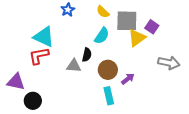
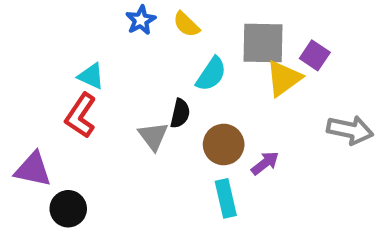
yellow semicircle: (103, 12) -> (186, 24), moved
cyan triangle: (44, 37) -> (91, 76), size x0.6
red L-shape: (39, 56) -> (81, 115), turned -45
gray triangle: (74, 66) -> (153, 136), turned 49

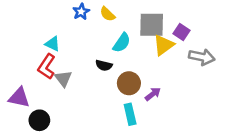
black semicircle: (180, 113) -> (104, 65), turned 91
gray arrow: (350, 130) -> (202, 57), moved
gray triangle: (153, 136) -> (63, 78), moved

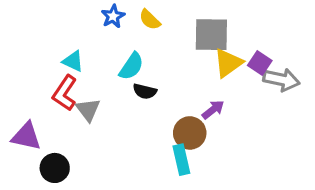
purple square: (181, 32) -> (260, 63), moved
cyan semicircle: (122, 43) -> (131, 66), moved
brown circle: (129, 83) -> (190, 133), moved
purple arrow: (153, 94) -> (213, 110), moved

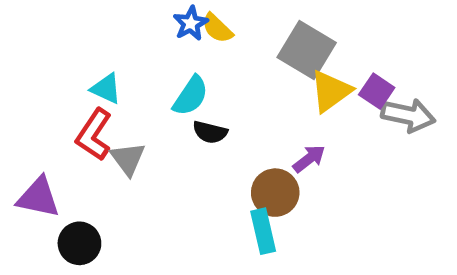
blue star: (113, 16) -> (191, 23), moved
gray square: (211, 35) -> (307, 50), turned 30

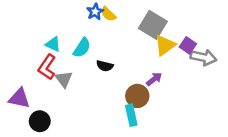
cyan semicircle: (191, 96) -> (82, 48), moved

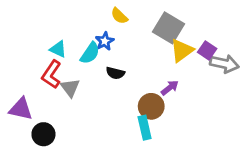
blue star: (95, 12) -> (105, 41), moved

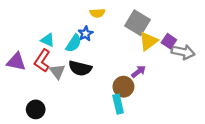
yellow semicircle: (119, 16) -> (97, 13), turned -48
black semicircle: (115, 73) -> (80, 68), moved, size x1.5
purple triangle: (21, 109) -> (16, 62), moved

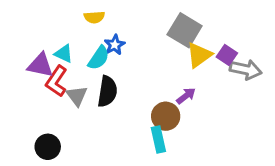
yellow semicircle: (97, 13) -> (94, 17), moved
purple triangle: (16, 62) -> (40, 65), moved
black semicircle: (80, 68) -> (107, 91), turned -95

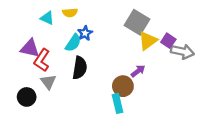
cyan triangle: (64, 54) -> (47, 18), moved
gray triangle: (77, 96) -> (48, 82), moved
black circle: (48, 147) -> (27, 97), moved

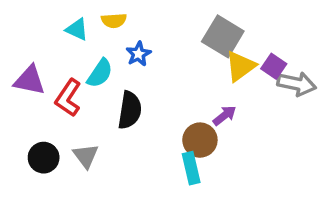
cyan semicircle: (73, 43) -> (100, 73), moved
purple triangle: (30, 48) -> (30, 80), moved
gray triangle: (48, 82) -> (86, 156), moved

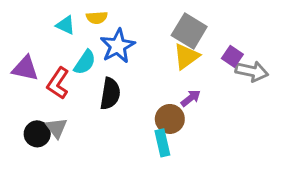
blue star: (138, 54) -> (118, 46), size x1.6
yellow triangle: (240, 66) -> (186, 56), moved
gray triangle: (86, 156) -> (57, 128), moved

